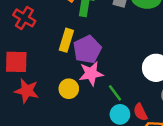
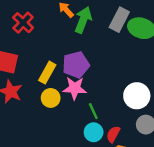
yellow rectangle: (66, 40) -> (47, 73), moved
red semicircle: (140, 112) -> (113, 134), turned 42

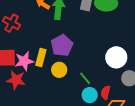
pink star: (75, 88) -> (24, 61), moved
yellow circle: (51, 98) -> (59, 70), moved

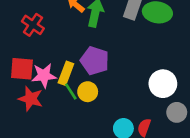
purple pentagon: (62, 45) -> (95, 61), turned -30
green line: (85, 78) -> (71, 91), moved

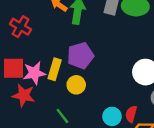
purple pentagon: (95, 61) -> (80, 56), turned -30
green line: (71, 91) -> (62, 116), moved

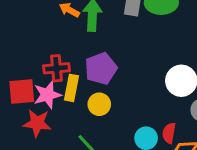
red cross: (21, 27) -> (56, 68), moved, turned -30

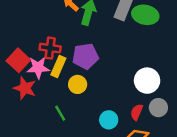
red square: (22, 92) -> (18, 60), turned 35
red semicircle: (169, 133) -> (137, 112), moved

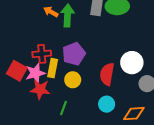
red star: (25, 88) -> (40, 89), moved
red semicircle: (137, 112) -> (107, 74), moved, size x1.5
green line: (60, 113) -> (63, 108), turned 64

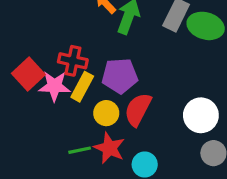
red semicircle: (107, 74) -> (138, 109), moved
red star: (40, 89) -> (109, 148), moved
green line: (63, 108) -> (80, 150), turned 40

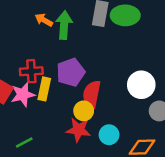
yellow circle: (106, 113) -> (84, 111), moved
green line: (80, 150) -> (24, 142), moved

